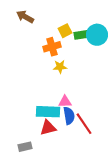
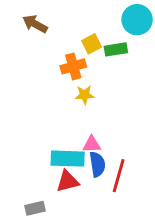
cyan circle: (97, 35) -> (137, 20), moved
red line: (84, 124) -> (119, 176), turned 50

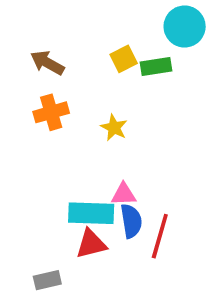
brown arrow: (35, 24) -> (47, 63), moved
orange cross: (73, 66) -> (51, 112), moved
yellow star: (85, 95) -> (114, 128), turned 30

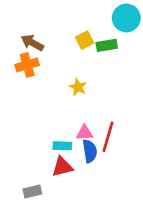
orange cross: (51, 112) -> (27, 65), moved
cyan rectangle: (91, 213) -> (62, 146), size x0.6
red line: (160, 236) -> (108, 137), moved

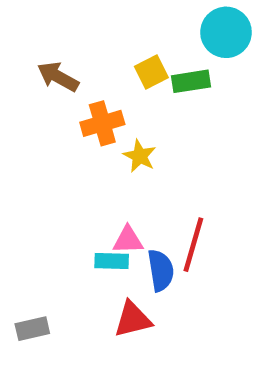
orange cross: (27, 65) -> (102, 123), moved
pink triangle: (85, 133) -> (128, 240), moved
red triangle: (62, 167) -> (133, 319), moved
gray rectangle: (32, 191) -> (32, 329), moved

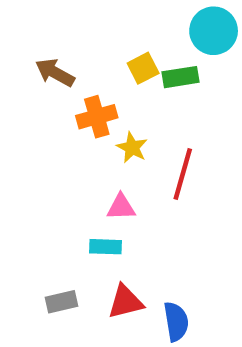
pink triangle: (128, 240) -> (121, 207), moved
red line: (193, 245) -> (183, 174), moved
blue semicircle: (161, 270) -> (176, 322), moved
gray rectangle: (32, 329) -> (62, 302), moved

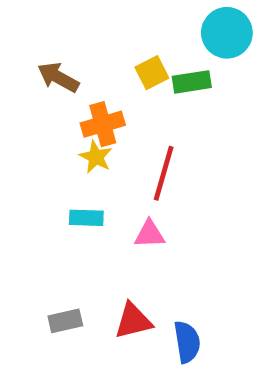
yellow star: (132, 148) -> (96, 157), moved
red line: (183, 174) -> (164, 173), moved
pink triangle: (121, 207) -> (150, 234), moved
cyan rectangle: (106, 247) -> (86, 218), moved

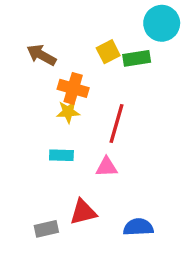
orange cross: (103, 124) -> (73, 88), turned 32
yellow star: (96, 157) -> (68, 112), turned -30
red triangle: (133, 321) -> (83, 212), moved
blue semicircle: (187, 342) -> (138, 227), moved, turned -84

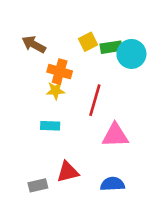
cyan circle: (162, 23) -> (131, 54), moved
pink triangle: (107, 167) -> (115, 135), moved, size x1.5

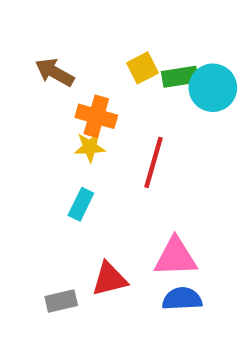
cyan rectangle: (50, 126) -> (81, 204), turned -66
pink triangle: (115, 135) -> (175, 257), moved

